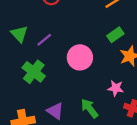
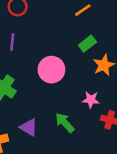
purple line: (44, 40) -> (12, 42), moved, turned -42

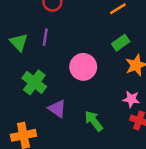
pink star: (91, 100) -> (131, 99), moved
purple triangle: (29, 127) -> (57, 109), moved

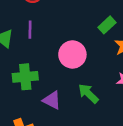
green cross: (34, 82) -> (25, 77), turned -35
green arrow: (94, 121) -> (88, 94), moved

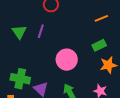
green cross: (25, 77) -> (20, 79), moved

